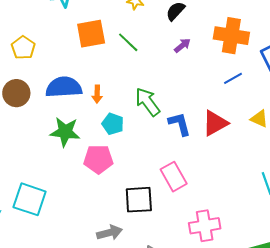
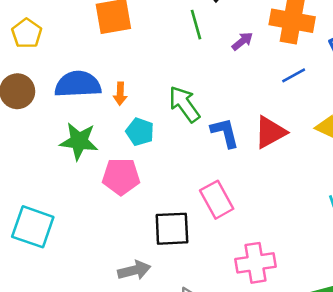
green line: (128, 42) -> (196, 25), moved, turned 30
purple arrow: (182, 45) -> (242, 41), moved

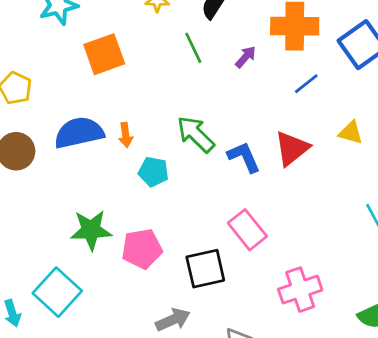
green star: (79, 141) -> (91, 230), moved
pink pentagon: (121, 176) -> (142, 249), moved
cyan square: (33, 227) -> (57, 292), turned 33

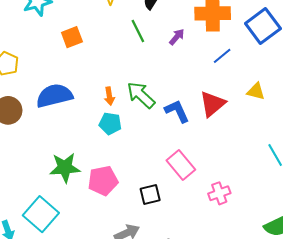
orange square: (104, 54) -> (72, 37), size x0.7
orange arrow: (126, 135) -> (109, 96), moved
black square: (205, 269) -> (150, 194), size x0.7
pink cross: (300, 290) -> (219, 193), moved, size x0.7

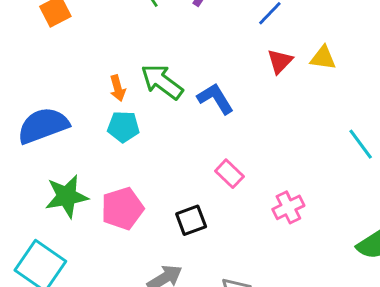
blue semicircle: (54, 96) -> (43, 125), moved
red triangle: (212, 104) -> (280, 61), moved, size x0.7
pink rectangle: (181, 165) -> (229, 174), size x0.7

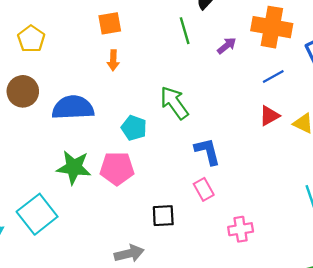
orange arrow: (118, 88) -> (113, 60), moved
blue L-shape: (215, 99) -> (207, 151), moved
pink pentagon: (122, 208) -> (117, 168), moved

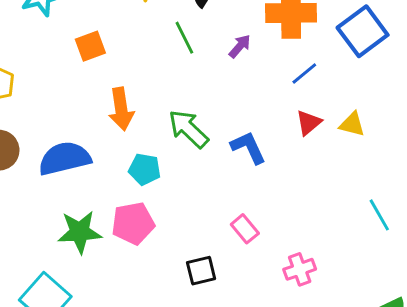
orange arrow: (113, 60) -> (121, 109), moved, size x1.6
blue L-shape: (207, 151) -> (248, 148), moved

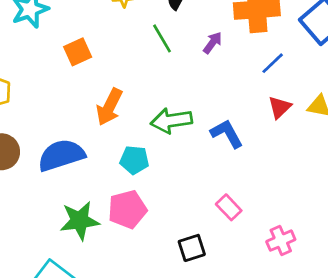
orange arrow: (121, 109) -> (109, 107), turned 39
green arrow: (188, 129) -> (171, 121), turned -48

